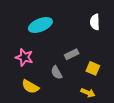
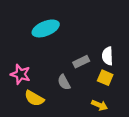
white semicircle: (95, 22) -> (107, 56), moved
pink star: (24, 57) -> (20, 74), moved

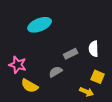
yellow square: (105, 78) -> (98, 77), moved
gray semicircle: (64, 82) -> (56, 72), turned 88

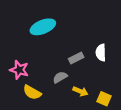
yellow square: (98, 77) -> (104, 99), moved
yellow arrow: (87, 92) -> (80, 91), moved

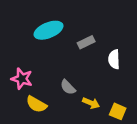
gray rectangle: (76, 58) -> (86, 42), moved
gray semicircle: (60, 77) -> (68, 87), turned -104

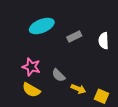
white semicircle: (114, 59) -> (104, 41), moved
pink star: (22, 79) -> (31, 67), moved

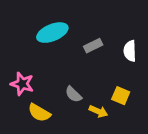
pink star: (31, 67) -> (22, 84), moved
yellow square: (101, 96) -> (121, 96), moved

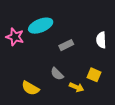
gray rectangle: (93, 46) -> (66, 45), moved
pink star: (22, 84) -> (15, 37), moved

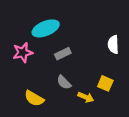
pink star: (15, 37) -> (23, 53), moved, turned -30
gray rectangle: (66, 45) -> (63, 54), moved

